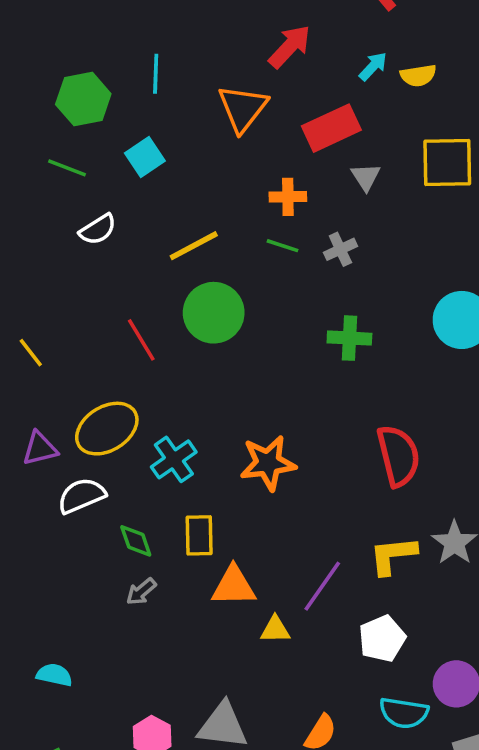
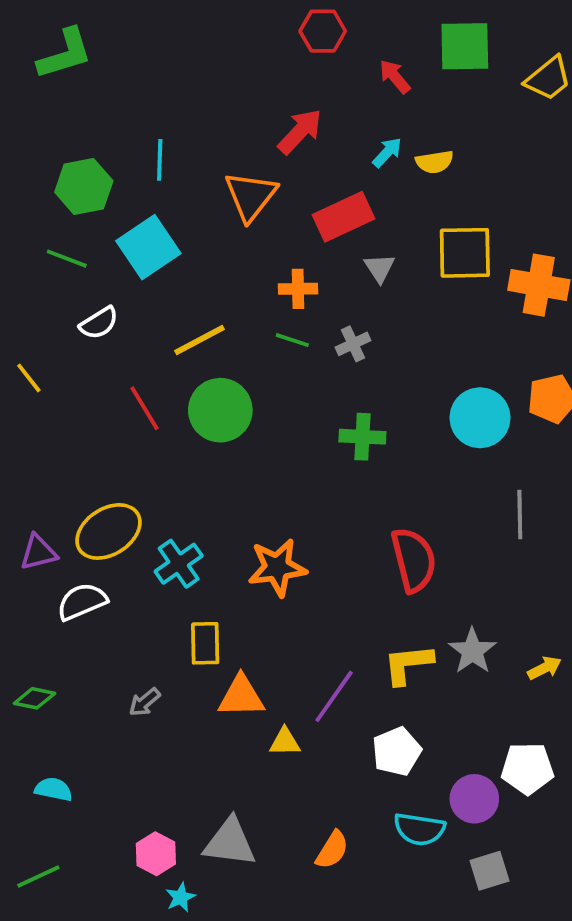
cyan square: (145, 157) -> (148, 247), size x1.5
red line: (141, 340) -> (144, 408), moved
yellow line: (31, 353) -> (29, 378), moved
green diamond: (136, 541) -> (35, 698), moved, turned -60

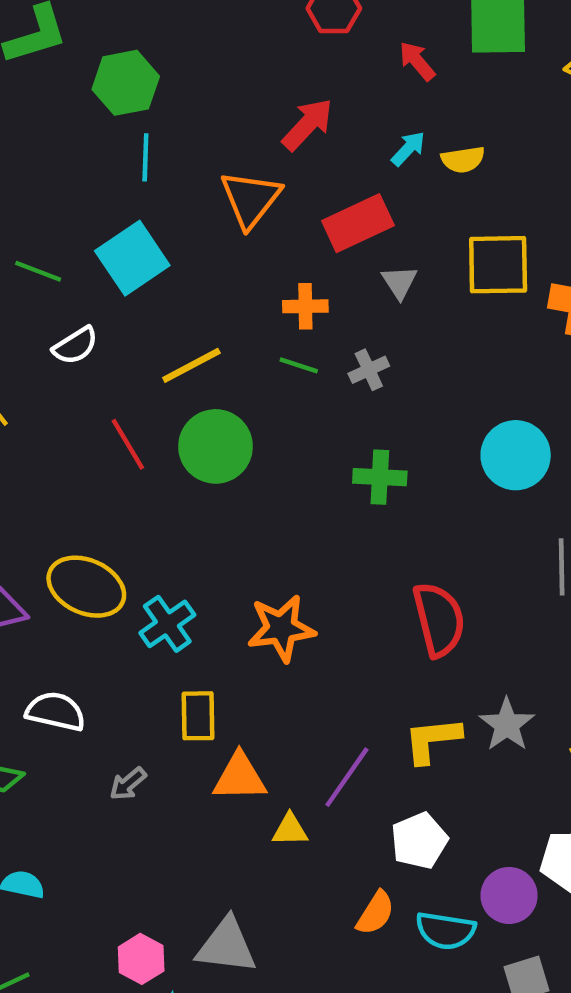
green hexagon: (84, 186) -> (126, 83), moved
yellow ellipse: (108, 531) -> (86, 587), turned 56
white semicircle: (82, 602) -> (56, 711), moved, turned 36
orange semicircle: (332, 850) -> (375, 913), moved

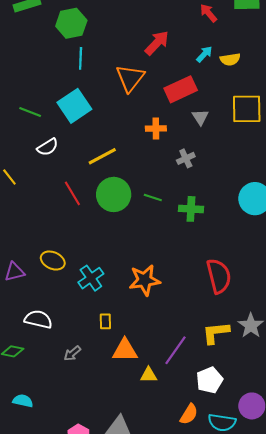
green line: (299, 365) -> (153, 198), moved
yellow ellipse: (86, 587) -> (53, 261), size x0.7
yellow rectangle: (198, 716) -> (105, 321), size x0.7

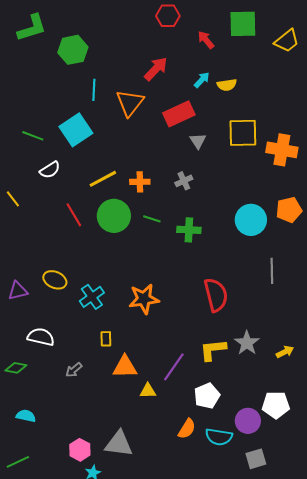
cyan line: (81, 58) -> (94, 90), moved
orange cross: (156, 128) -> (140, 182), moved

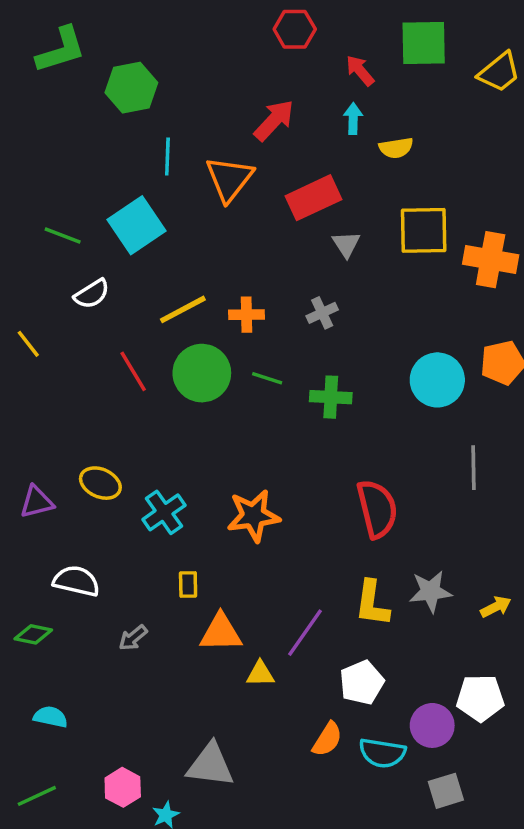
cyan arrow: (202, 80) -> (353, 119), moved, turned -42
gray star: (247, 343) -> (430, 591), turned 30
yellow L-shape: (213, 350) -> (372, 603), turned -76
pink hexagon: (80, 450) -> (123, 787), moved

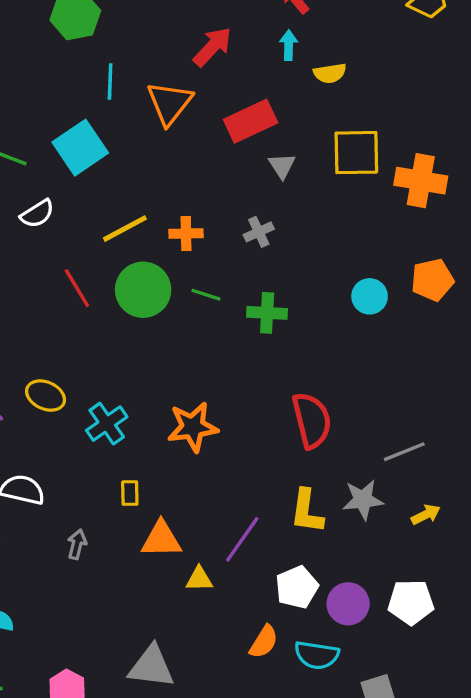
cyan circle: (437, 380) -> (370, 296), size x0.7
gray line: (473, 468) -> (404, 452), moved, turned 69
gray arrow: (133, 638) -> (77, 544), turned 144
purple circle: (432, 725) -> (348, 604), moved

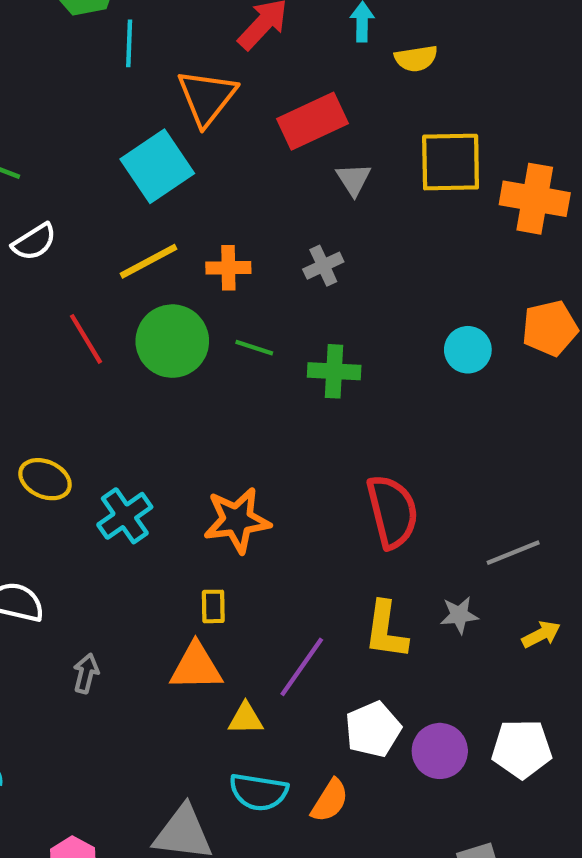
cyan line: (110, 81) -> (129, 43), moved
cyan square: (80, 148) -> (157, 166), moved
yellow rectangle: (130, 493) -> (213, 606), moved
gray star: (363, 500) -> (459, 615), size x0.7
cyan semicircle: (317, 655) -> (259, 792), moved

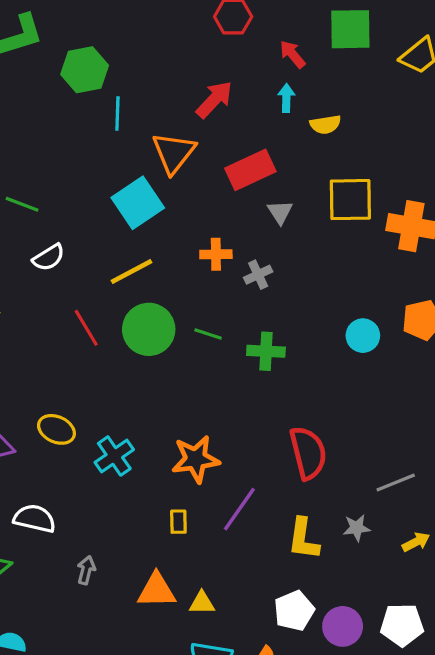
orange cross: (228, 268) -> (216, 254), moved
orange triangle: (196, 667) -> (157, 590), moved
purple line: (302, 667) -> (239, 509), moved

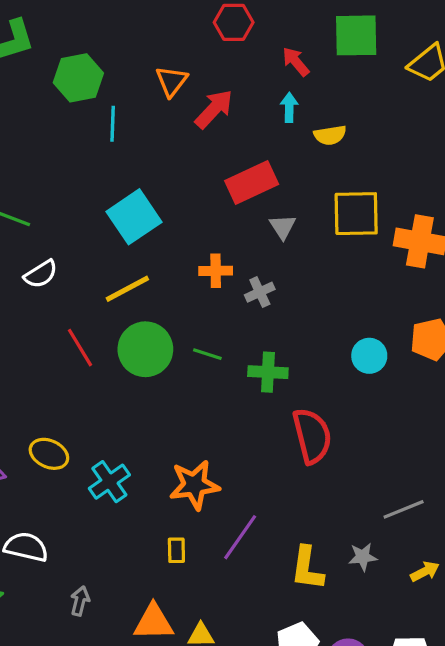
orange triangle: (174, 153) -> (172, 81), moved, size x0.7
red semicircle: (308, 453) -> (312, 436), moved

